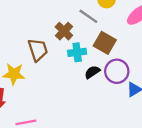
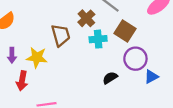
black semicircle: (92, 72) -> (110, 78), moved

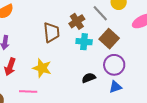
yellow star: (37, 57) -> (42, 68), moved
blue triangle: (151, 77) -> (115, 87), moved

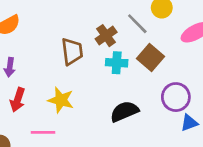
purple circle: (114, 65) -> (176, 97), moved
black semicircle: (89, 78) -> (124, 111), size x1.5
blue triangle: (115, 87) -> (189, 123), moved

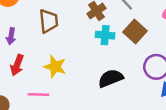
brown trapezoid: (72, 51) -> (48, 21), moved

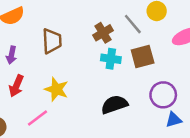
brown square: (135, 32) -> (143, 56), turned 30
pink line: (38, 95) -> (38, 118), turned -42

